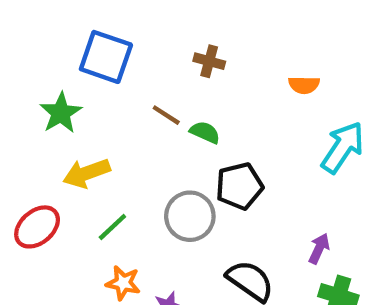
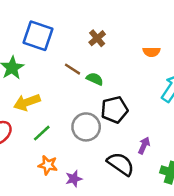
brown cross: (209, 61) -> (97, 38), turned 35
purple arrow: (319, 249) -> (144, 145), moved

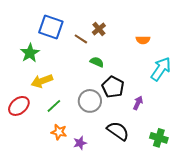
brown line: (73, 69) -> (81, 39), moved
black pentagon: (114, 110) -> (113, 87), turned -30
purple arrow: (144, 145) -> (138, 103), moved

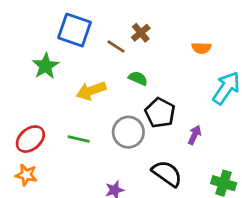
yellow arrow: (42, 81) -> (91, 91), moved
green line: (54, 106) -> (79, 139), turned 56
orange star: (59, 132) -> (26, 175), moved

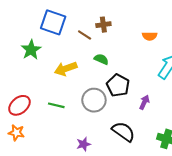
brown cross: (141, 33) -> (103, 25), turned 32

